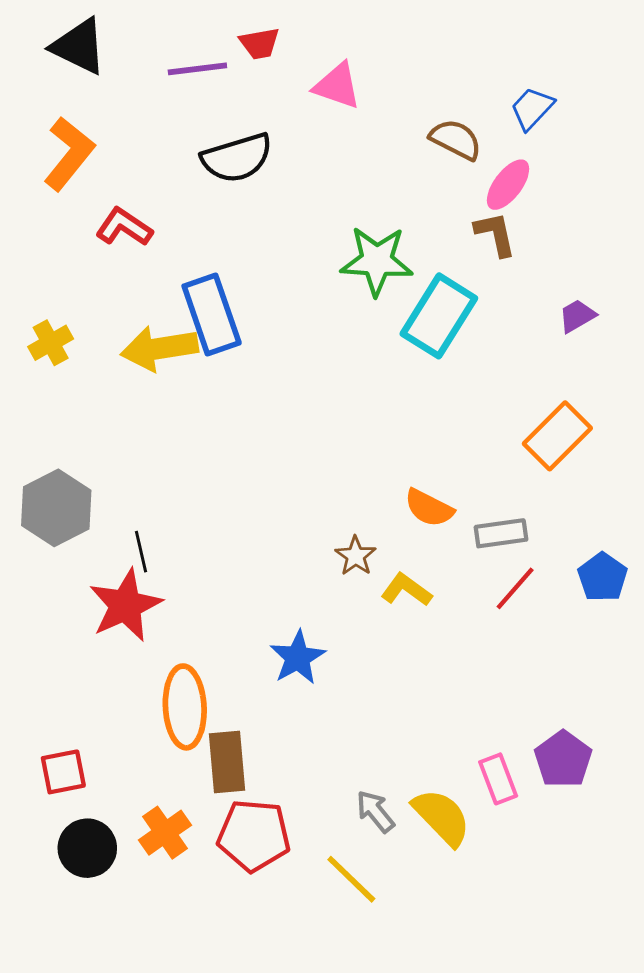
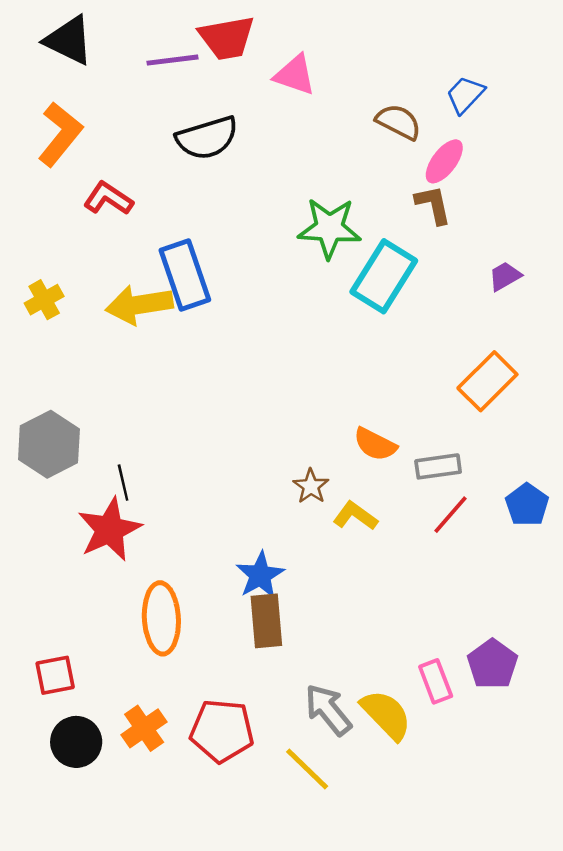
red trapezoid: (260, 43) -> (227, 38), size x1.6
brown rectangle: (227, 762) -> (266, 621), moved
gray arrow: (375, 811) -> (328, 710), size x1.4

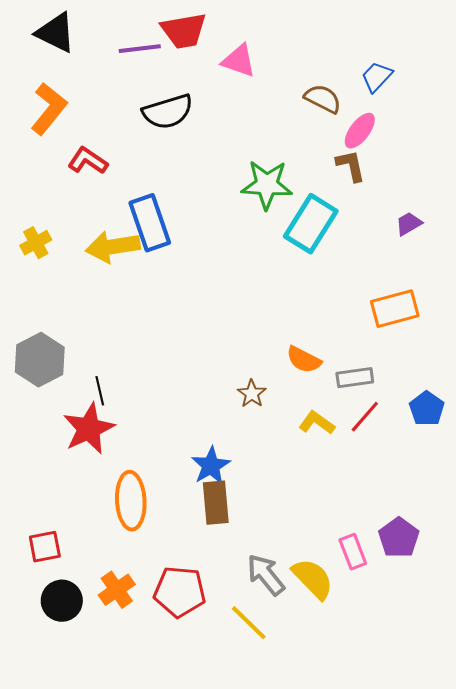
orange rectangle: (487, 381) -> (395, 309), turned 30
yellow L-shape: (355, 516) -> (317, 423), moved

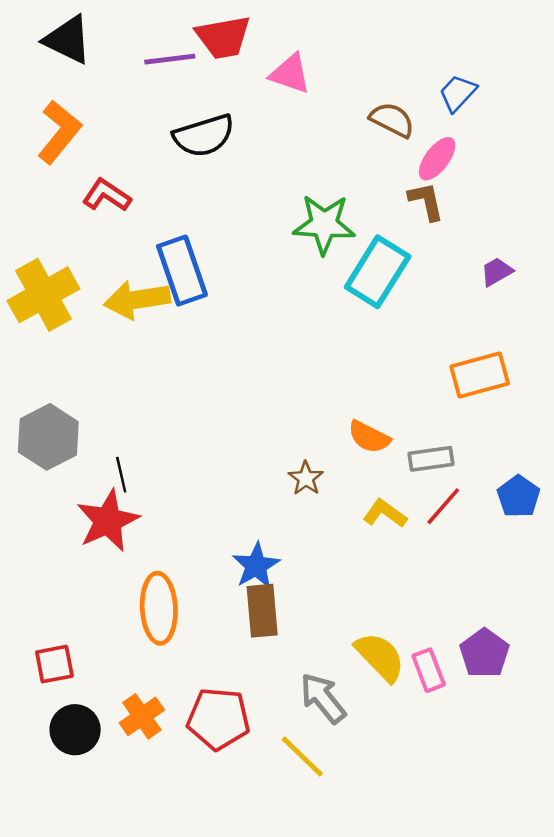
yellow cross: (36, 243) -> (43, 295), size x1.8
yellow semicircle: (313, 579) -> (380, 657), moved

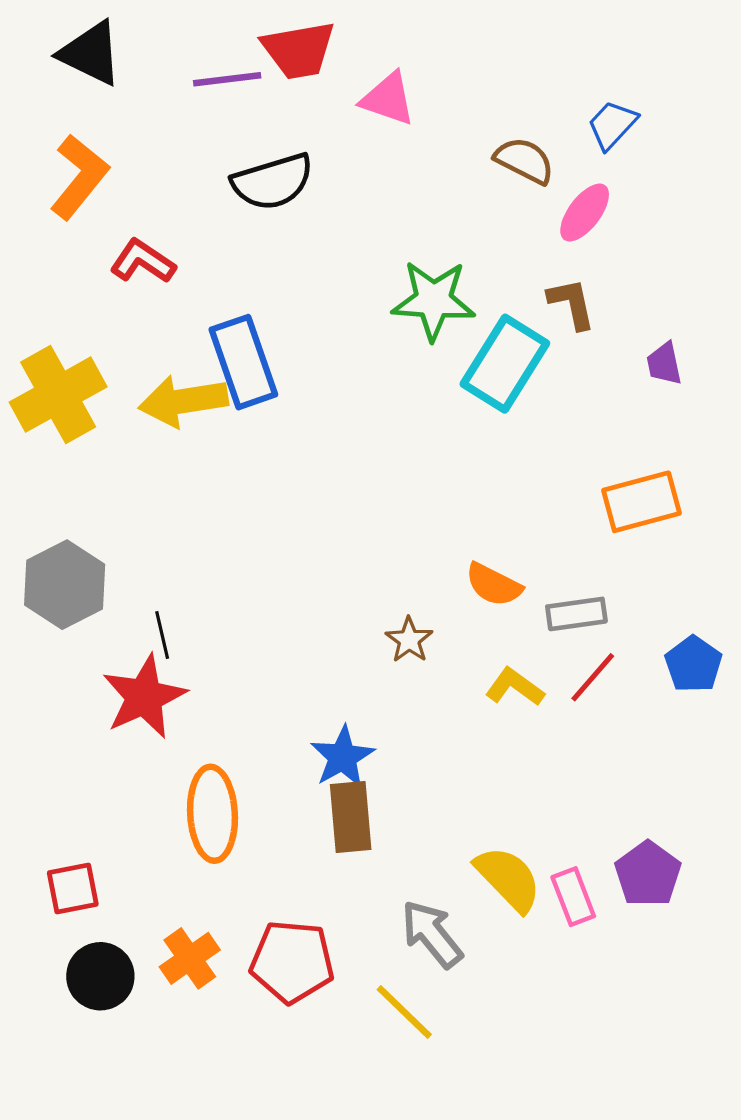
brown L-shape: (426, 201) -> (572, 304), moved
purple trapezoid: (497, 272) -> (664, 364), turned -72

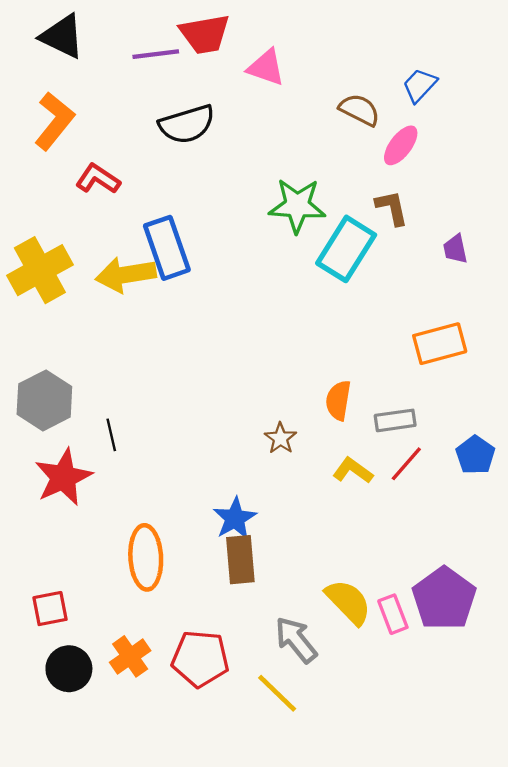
orange semicircle: (494, 585) -> (338, 400), turned 72
red star: (144, 697) -> (63, 477), moved
purple pentagon: (648, 874) -> (444, 599), size x1.4

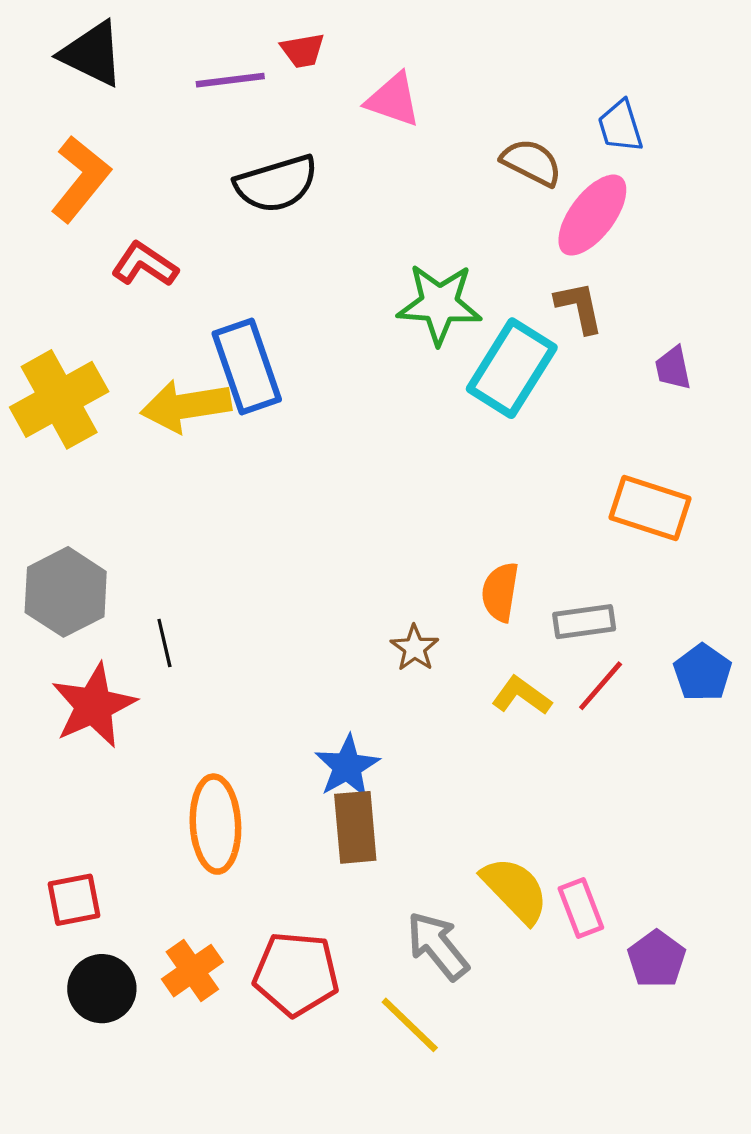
red trapezoid: (205, 34) -> (303, 50), size x0.6
blue trapezoid: (420, 85) -> (620, 126), turned -60
pink ellipse: (401, 145) -> (592, 215), size x1.4
orange rectangle: (440, 344) -> (650, 508), turned 33
purple pentagon: (444, 599) -> (657, 959), moved, size x0.6

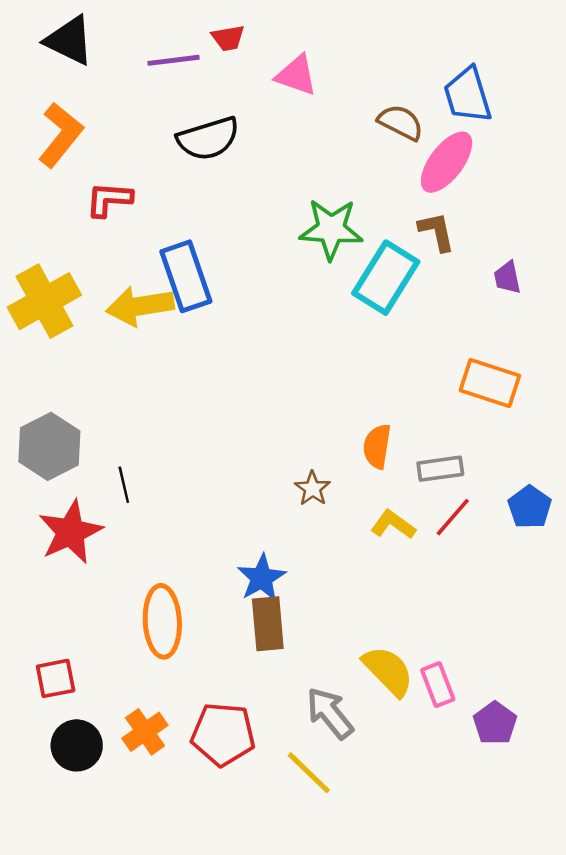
blue trapezoid: (620, 126) -> (468, 95), size x1.4
red L-shape: (145, 264) -> (109, 199), turned -30

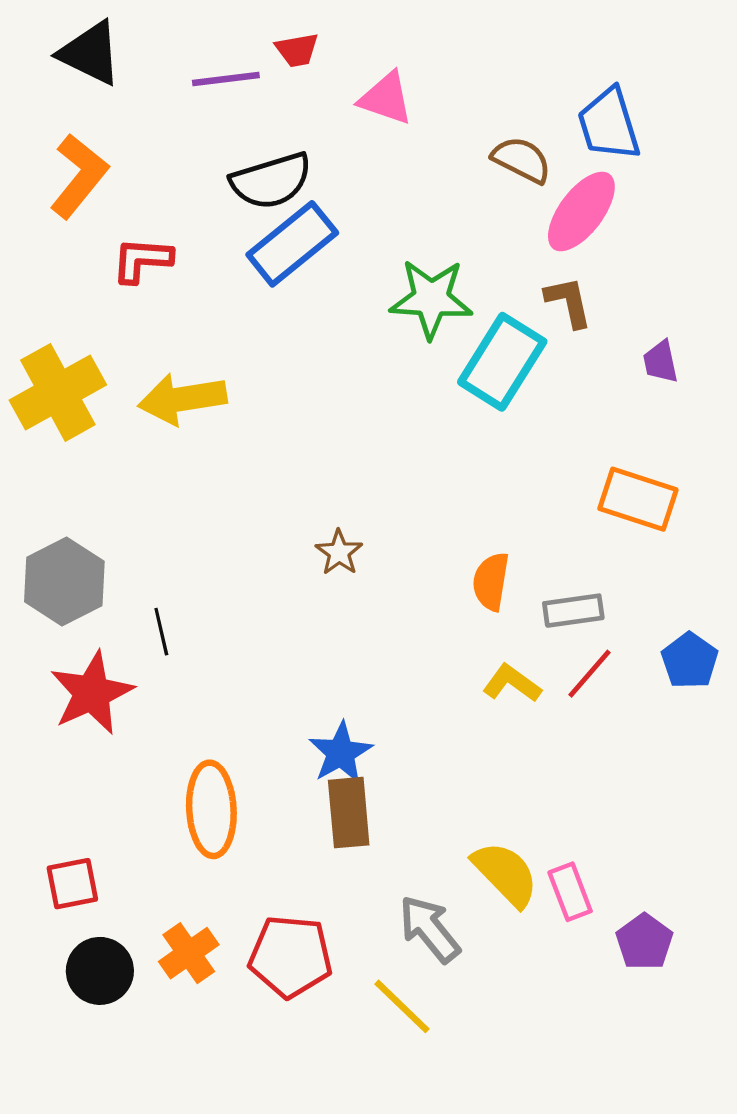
blue rectangle: (186, 276) -> (292, 244), moved, turned 70
brown star: (312, 489) -> (339, 552), moved

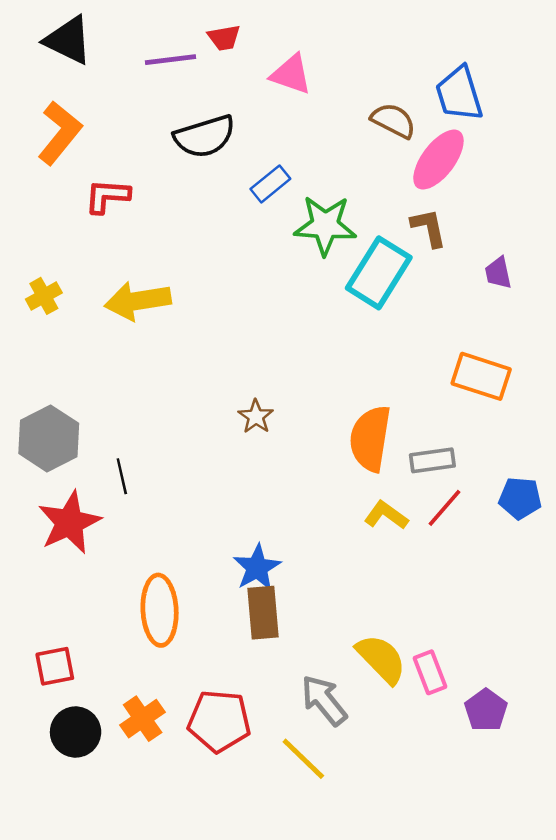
blue rectangle: (292, 244) -> (270, 184), moved, size x0.6
yellow cross: (58, 392) -> (44, 296), size x0.5
orange semicircle: (491, 582) -> (370, 438), size x1.5
blue pentagon: (690, 661) -> (520, 498), turned -30

